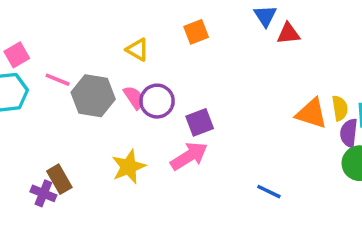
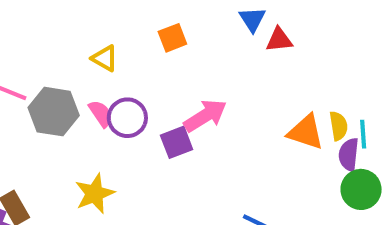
pink arrow: (189, 156) -> (205, 116), moved

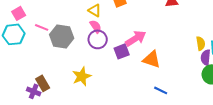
yellow triangle: (105, 58) -> (95, 10), moved
pink semicircle: (101, 114) -> (96, 26), moved
orange triangle: (306, 132) -> (152, 59), moved

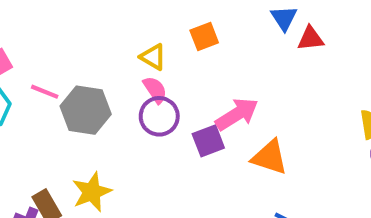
yellow star: (82, 76) -> (92, 192), moved

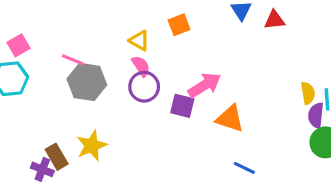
red triangle: (311, 39) -> (275, 20), moved
pink line: (45, 92) -> (73, 60), moved
purple square: (208, 141) -> (182, 106), turned 35

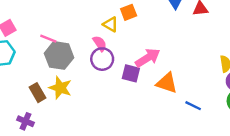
yellow triangle: (139, 41) -> (111, 24), moved
yellow star: (92, 146) -> (60, 88), moved, turned -30
brown rectangle: (57, 157) -> (38, 93), moved
blue line: (244, 168) -> (193, 106), moved

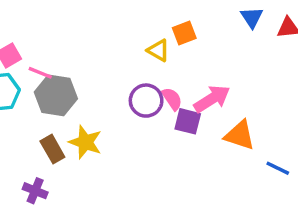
pink line: (48, 39) -> (40, 73), moved
pink semicircle: (100, 43) -> (172, 99), moved
gray hexagon: (59, 55) -> (56, 95), moved

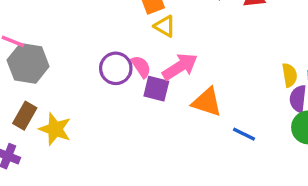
yellow triangle: (158, 50) -> (165, 26), moved
yellow star: (85, 142) -> (55, 129), moved
brown rectangle: (52, 149) -> (25, 116), turned 60

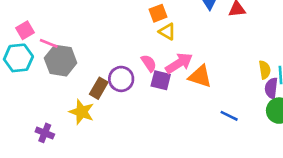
purple circle: (116, 68) -> (121, 79), moved
orange triangle: (207, 102) -> (200, 76), moved
brown rectangle: (25, 116) -> (99, 88), moved

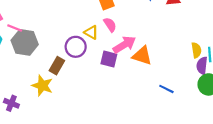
yellow triangle: (167, 32) -> (91, 32), moved
pink semicircle: (149, 63) -> (110, 25), moved
purple circle: (121, 79) -> (76, 47), moved

